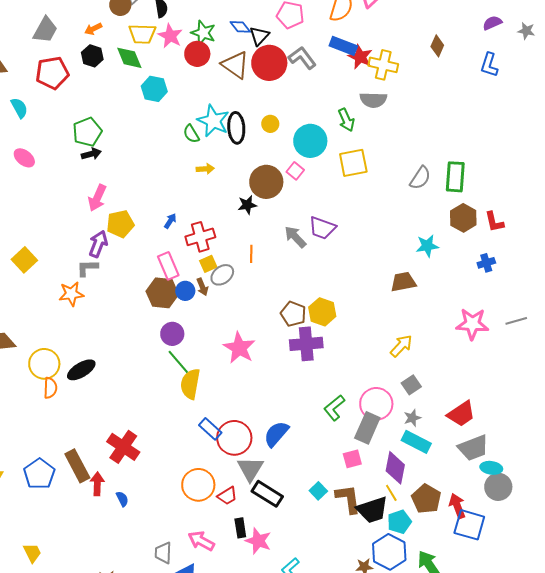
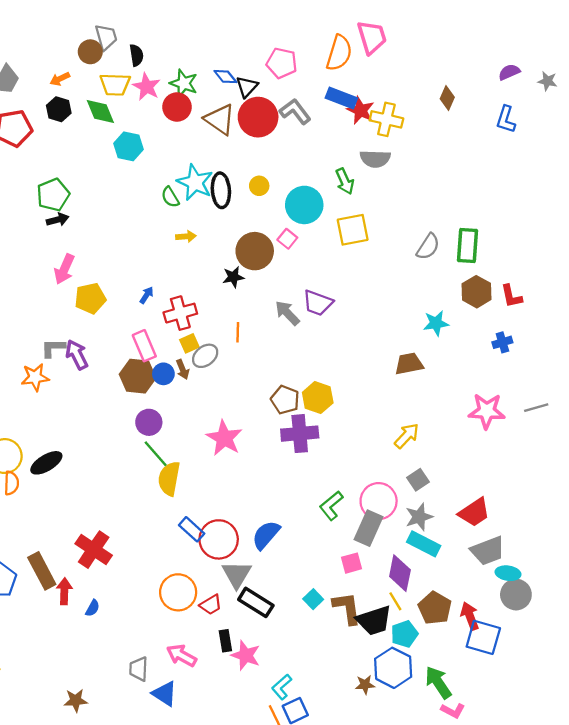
purple arrow: (98, 244) -> (77, 355), moved, turned -48
gray star: (412, 418) -> (419, 517), size x1.4
blue semicircle: (122, 499) -> (93, 608), turned 56

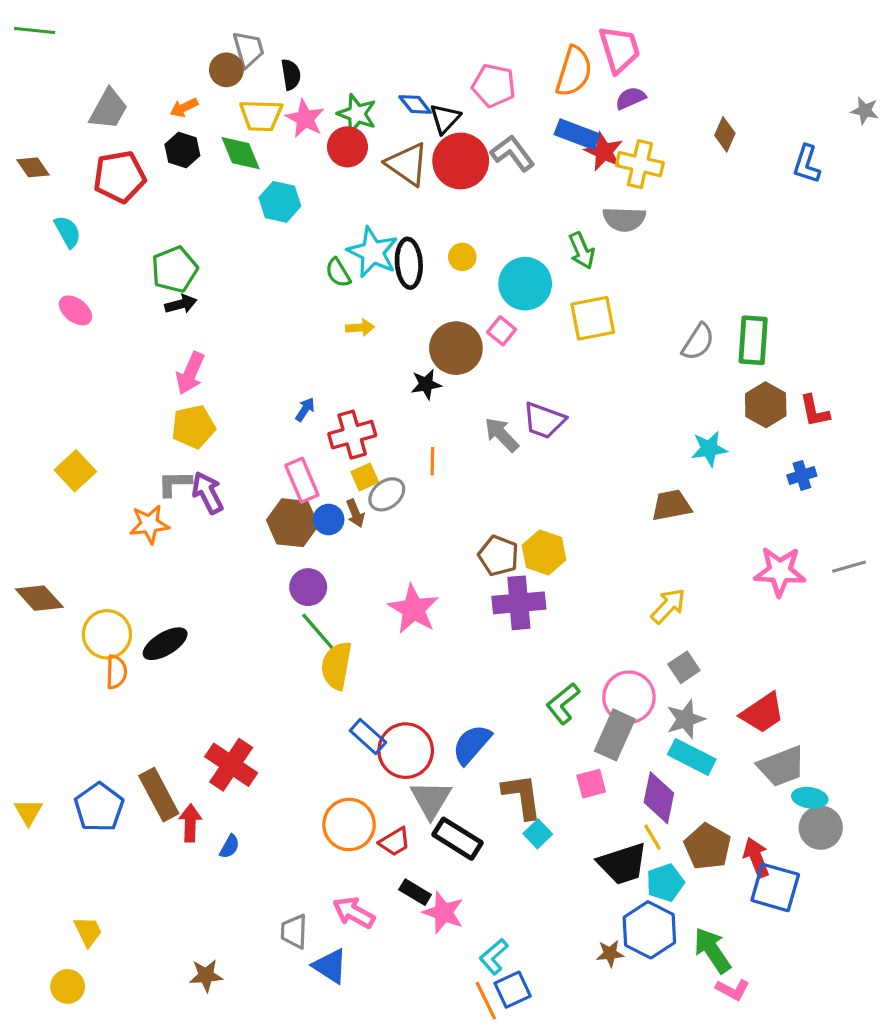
purple semicircle: (509, 72) -> (630, 98), moved
yellow pentagon: (90, 298) -> (193, 427), moved
brown L-shape: (347, 608) -> (522, 796), moved
black rectangle: (225, 641) -> (415, 892), turned -50

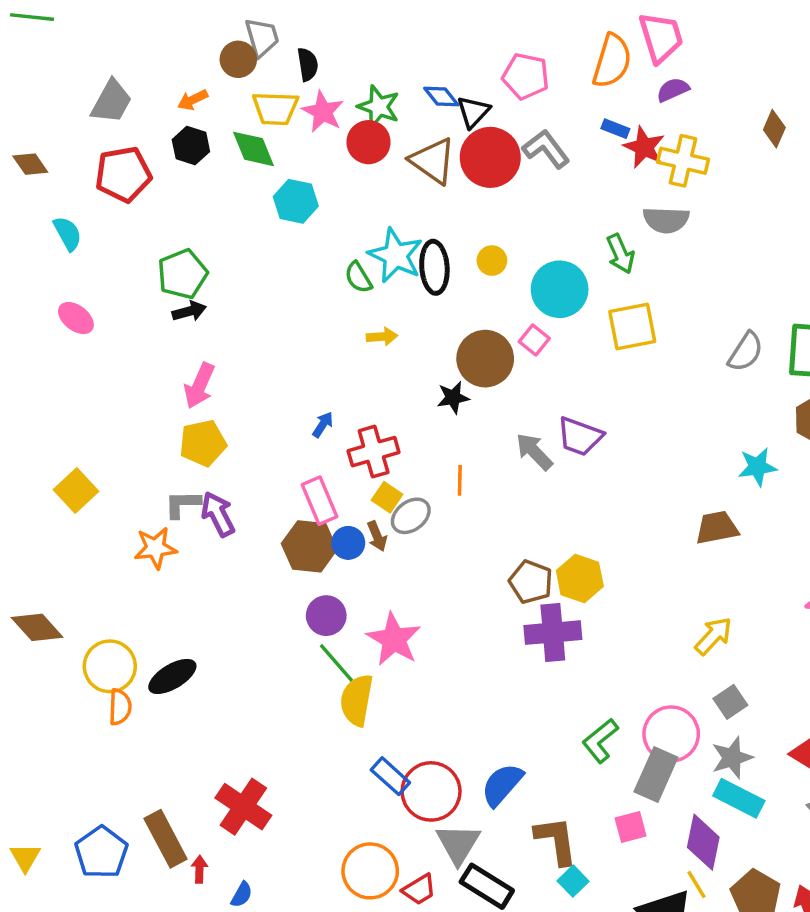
blue rectangle: (577, 134) -> (615, 129), size x0.6
yellow square: (365, 477) -> (387, 497), turned -32
pink star: (414, 609) -> (394, 639), moved
red arrow: (190, 823) -> (199, 869), size x0.7

